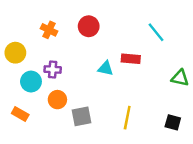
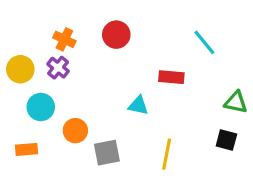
cyan triangle: (106, 68) -> (138, 105), moved
purple cross: (53, 70) -> (58, 68), moved, turned 35
orange rectangle: (20, 114) -> (27, 149), turned -35
black square: (173, 122) -> (226, 140), moved

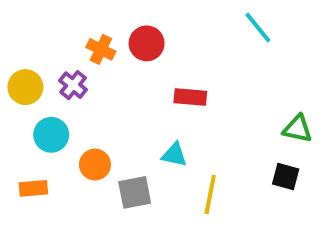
orange cross: (64, 39) -> (101, 49), moved
cyan line: (204, 42) -> (258, 27), moved
red rectangle: (171, 77) -> (190, 97), moved
cyan triangle: (138, 105) -> (174, 155), moved

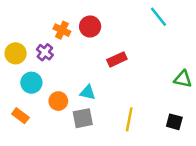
red rectangle: (190, 97) -> (117, 59), turned -30
cyan triangle: (174, 155) -> (88, 92), moved
black square: (286, 177) -> (174, 122), moved
orange rectangle: (33, 188) -> (20, 116), turned 42

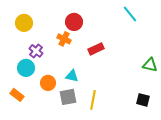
orange cross: (62, 30) -> (64, 39), moved
purple cross: (45, 52) -> (36, 51), moved
yellow circle: (16, 53) -> (24, 23), moved
yellow line: (129, 119) -> (93, 100), moved

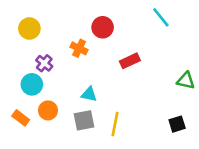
red circle: (74, 22) -> (103, 27), moved
red rectangle: (96, 49) -> (130, 61), moved
orange circle: (48, 83) -> (48, 110), moved
black square: (143, 100) -> (177, 124), turned -32

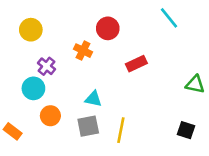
orange rectangle: (21, 118) -> (13, 131), moved
black square: (177, 124) -> (186, 130), turned 35

